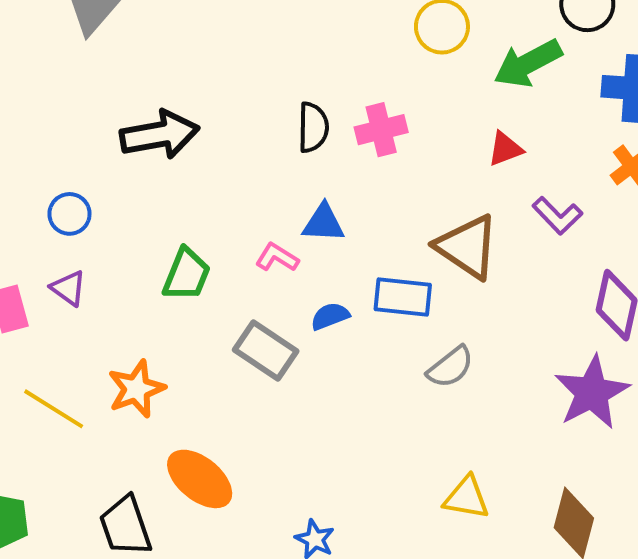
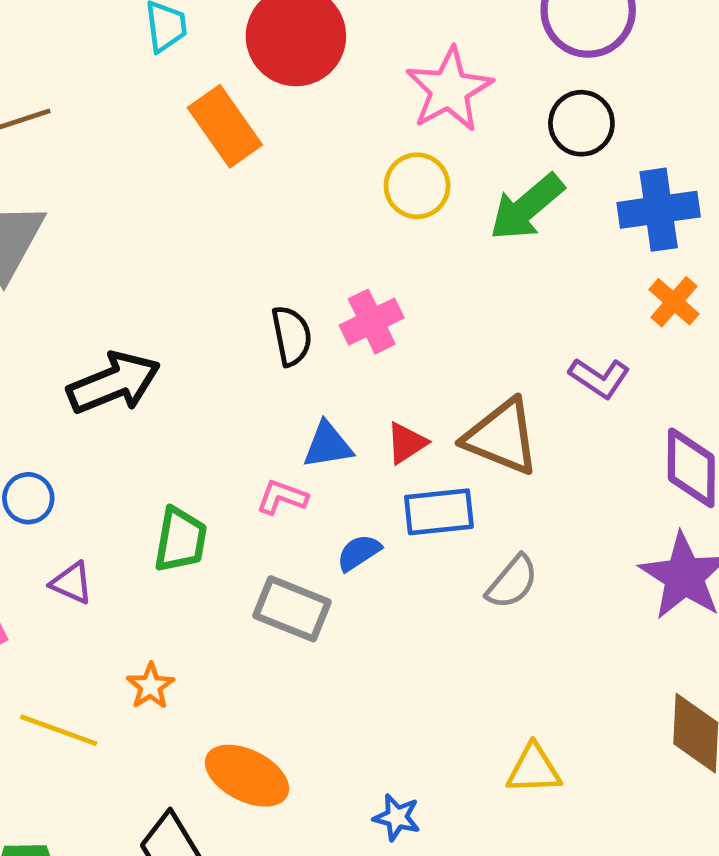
red triangle: (505, 149) -> (406, 443), moved
purple triangle: (68, 288) -> (72, 583), moved
orange star: (136, 389) -> (150, 686), size x0.7
yellow triangle: (466, 498) -> (534, 769), moved

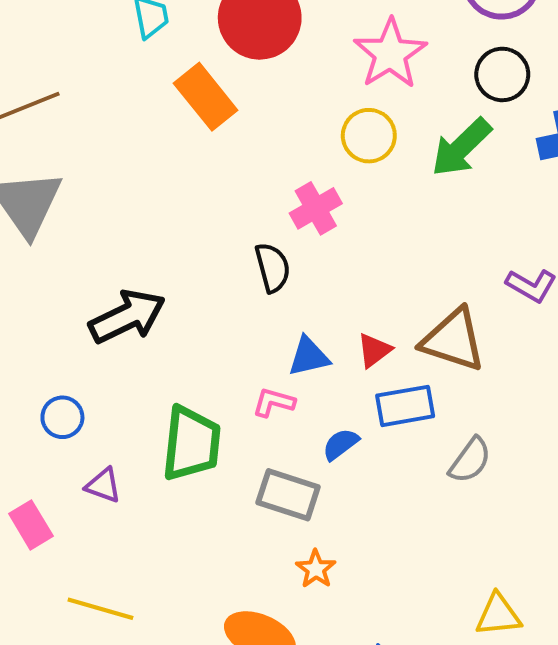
pink cross: (372, 322) -> (316, 208), moved
green trapezoid: (180, 540) -> (191, 443), size x1.4
orange star: (150, 686) -> (316, 569), moved

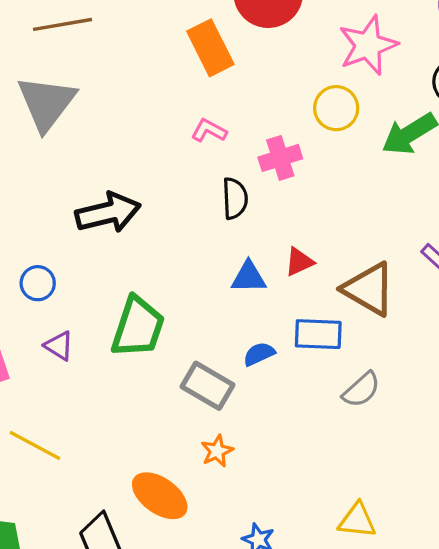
red triangle: (374, 350) -> (299, 262), moved
pink L-shape: (274, 402) -> (209, 131), moved

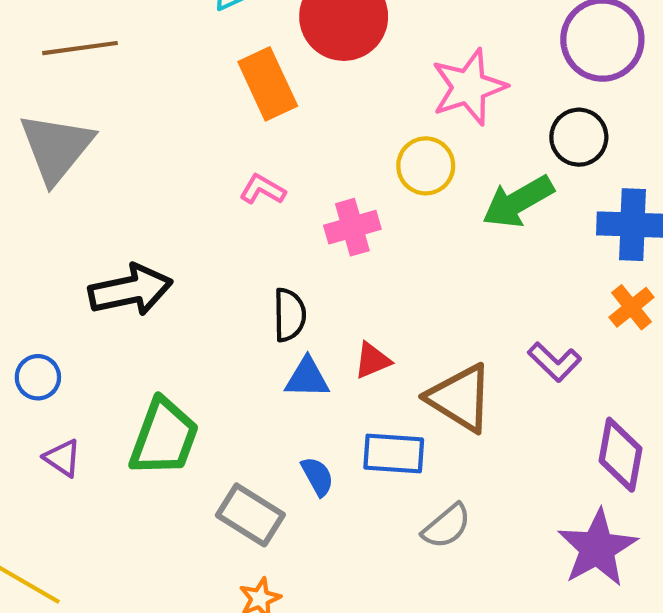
black semicircle: (235, 198) -> (289, 315), moved
blue semicircle: (259, 354) -> (317, 476), turned 84

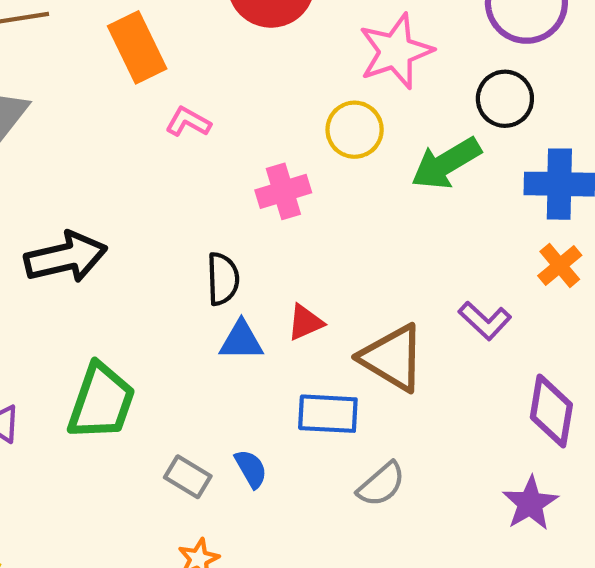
orange rectangle: (268, 84) -> (137, 47), moved
pink L-shape: (262, 189) -> (188, 122), moved
blue semicircle: (317, 476) -> (251, 469), moved
gray rectangle: (250, 515) -> (188, 477), size x0.7
purple star: (597, 548) -> (530, 503), size x0.7

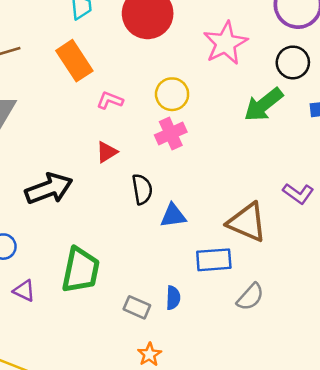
yellow circle: (355, 130) -> (172, 94), moved
red triangle: (305, 322) -> (107, 152), moved
blue triangle: (241, 341) -> (173, 216), moved
blue semicircle: (251, 469) -> (173, 298), turned 40

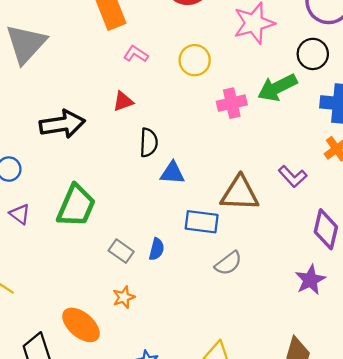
pink cross: (171, 134) -> (232, 103), moved
brown triangle: (247, 222) -> (240, 193), turned -33

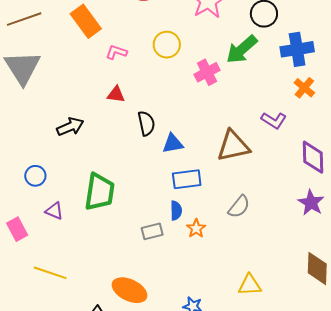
red triangle: (123, 101) -> (116, 94), turned 42
black arrow: (62, 124) -> (70, 127), size x0.7
blue rectangle: (202, 222) -> (187, 179), moved
gray rectangle: (121, 251) -> (152, 231), moved, turned -35
orange star: (124, 297) -> (196, 228), moved

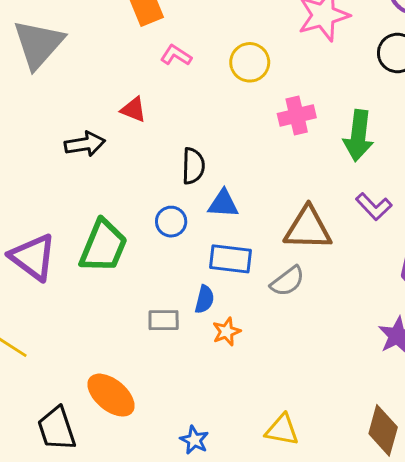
green arrow: (242, 49) -> (358, 136), moved, turned -56
red triangle: (116, 94) -> (133, 110), moved
blue circle: (35, 176) -> (171, 222), moved
gray semicircle: (239, 207) -> (287, 281), moved
purple triangle: (54, 211) -> (33, 257), size x1.8

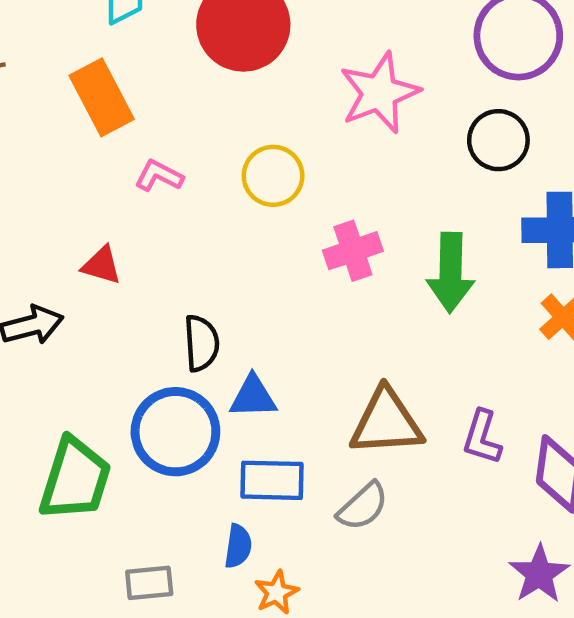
purple L-shape: (374, 206) -> (482, 437), moved, turned 66
blue circle: (171, 222) -> (175, 432), size x1.8
gray rectangle: (164, 320) -> (149, 583), moved

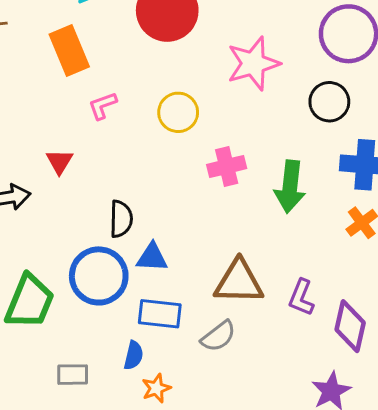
pink L-shape: (159, 176) -> (103, 106), turned -52
red triangle: (102, 265) -> (59, 162), turned 40

